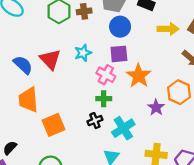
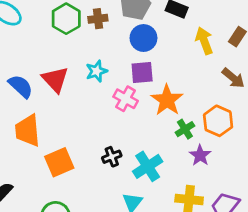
yellow arrow: (168, 29) -> (204, 41), turned -110
green cross: (104, 99) -> (185, 129), moved, turned -32
purple star: (156, 107) -> (200, 155), moved

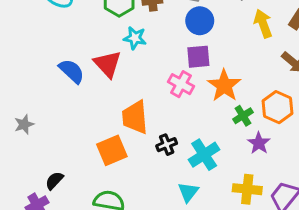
cyan star: (97, 71) -> (135, 38), moved, turned 30
orange trapezoid: (28, 131) -> (135, 117), moved

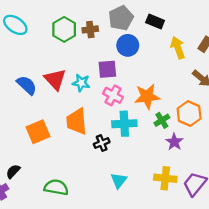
cyan star: (135, 38) -> (81, 83), moved
purple square: (198, 57) -> (107, 69), moved
orange star: (224, 86) -> (147, 96), turned 30
orange square: (112, 150) -> (38, 132), moved
cyan cross: (204, 155) -> (124, 124), moved, turned 30

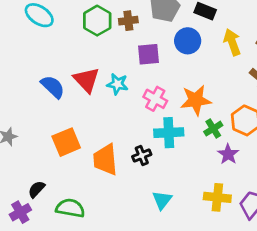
blue circle: (128, 45) -> (188, 41), moved
purple square: (107, 69) -> (149, 54), moved
orange trapezoid: (77, 121) -> (105, 160), moved
green semicircle: (56, 187) -> (70, 208), moved

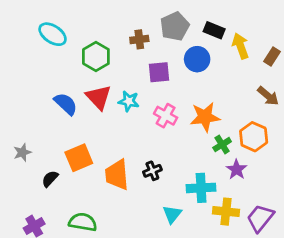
green hexagon: (97, 21) -> (96, 57), moved
yellow arrow: (232, 42) -> (240, 46), moved
cyan cross: (169, 133) -> (201, 188), moved
black semicircle: (37, 189) -> (50, 179), moved

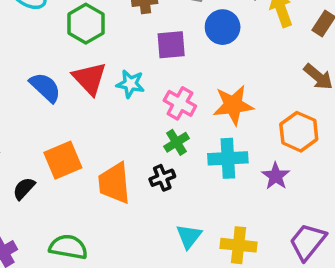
green cross: (222, 145) -> (176, 142), moved
cyan cross: (201, 188) -> (228, 158), moved
yellow cross: (226, 212) -> (239, 245), moved

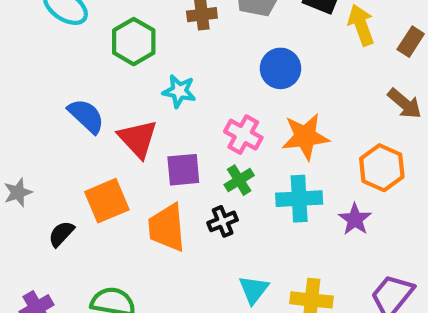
blue circle: (223, 27) -> (280, 68), moved
purple square: (171, 45) -> (183, 170), moved
red triangle: (90, 78) -> (138, 139), moved
cyan star: (130, 84) -> (179, 91), moved

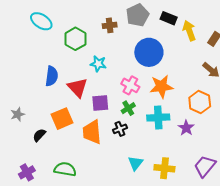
blue circle: (280, 68) -> (149, 52), size x1.4
blue semicircle: (86, 116) -> (52, 76), turned 54

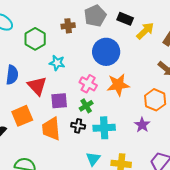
yellow arrow: (189, 31) -> (145, 31), turned 66
cyan cross: (158, 117) -> (104, 128), moved
black cross: (120, 129) -> (78, 126), turned 32

